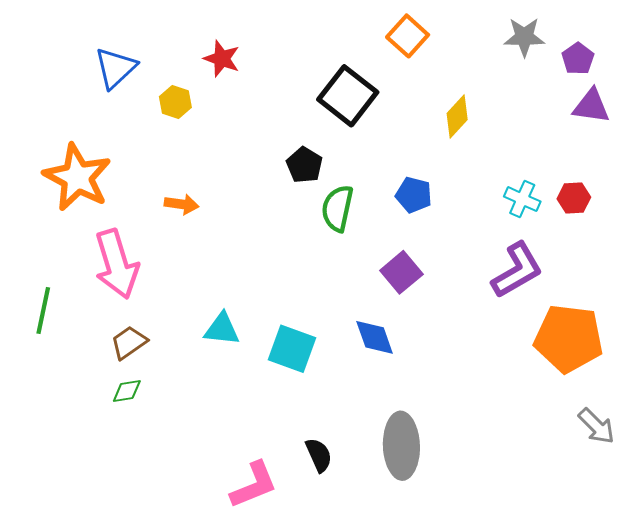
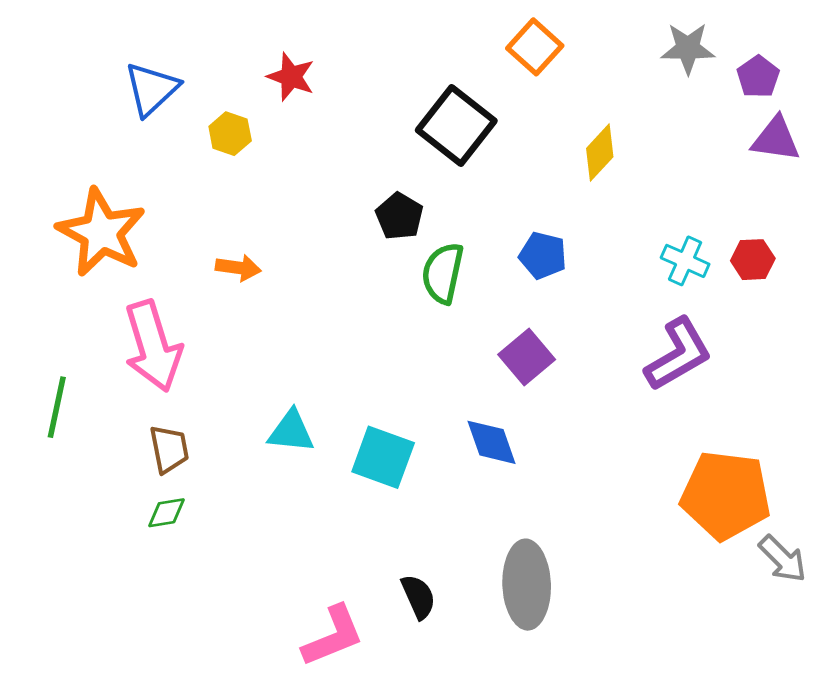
orange pentagon: (569, 338) -> (726, 495), moved
brown trapezoid: (129, 343) -> (169, 449), turned 114

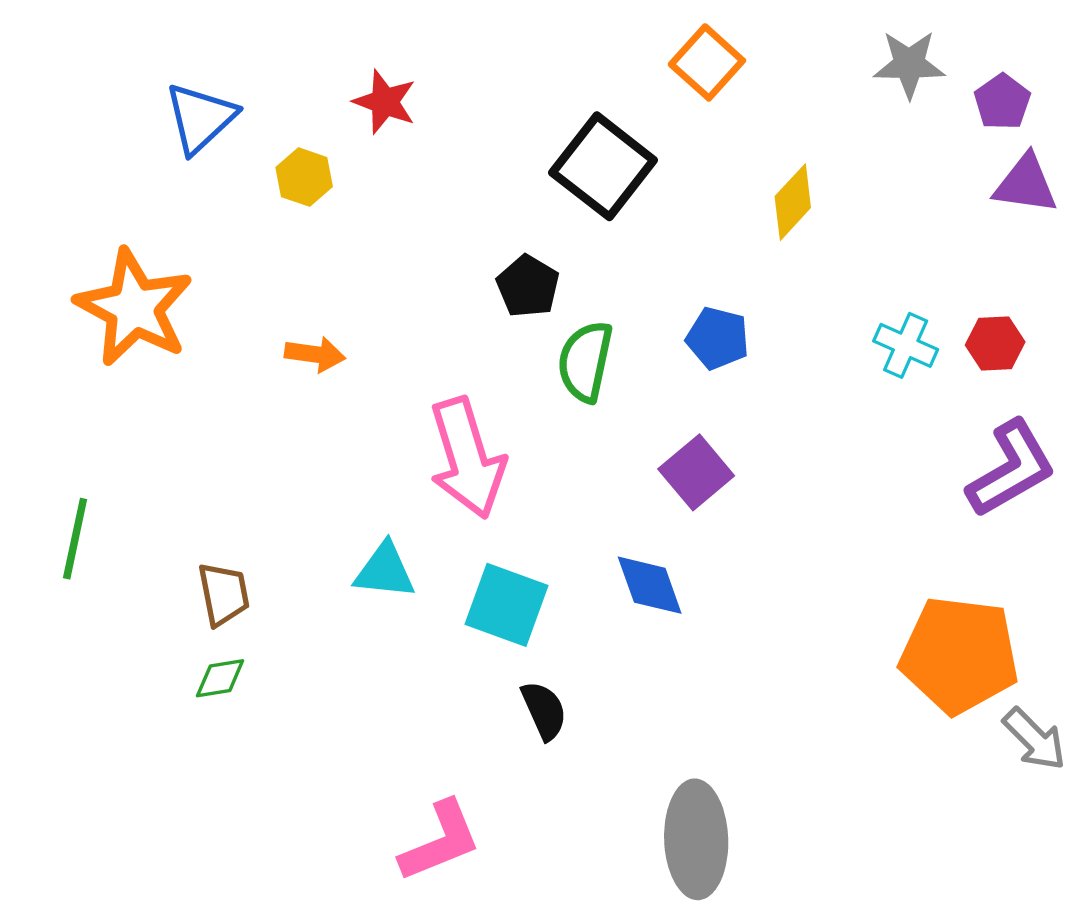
pink arrow: (153, 346) -> (467, 458), moved
purple L-shape: (678, 354) -> (1011, 469), moved
gray ellipse: (527, 585) -> (696, 839), moved
black semicircle: (418, 597) -> (544, 710), moved

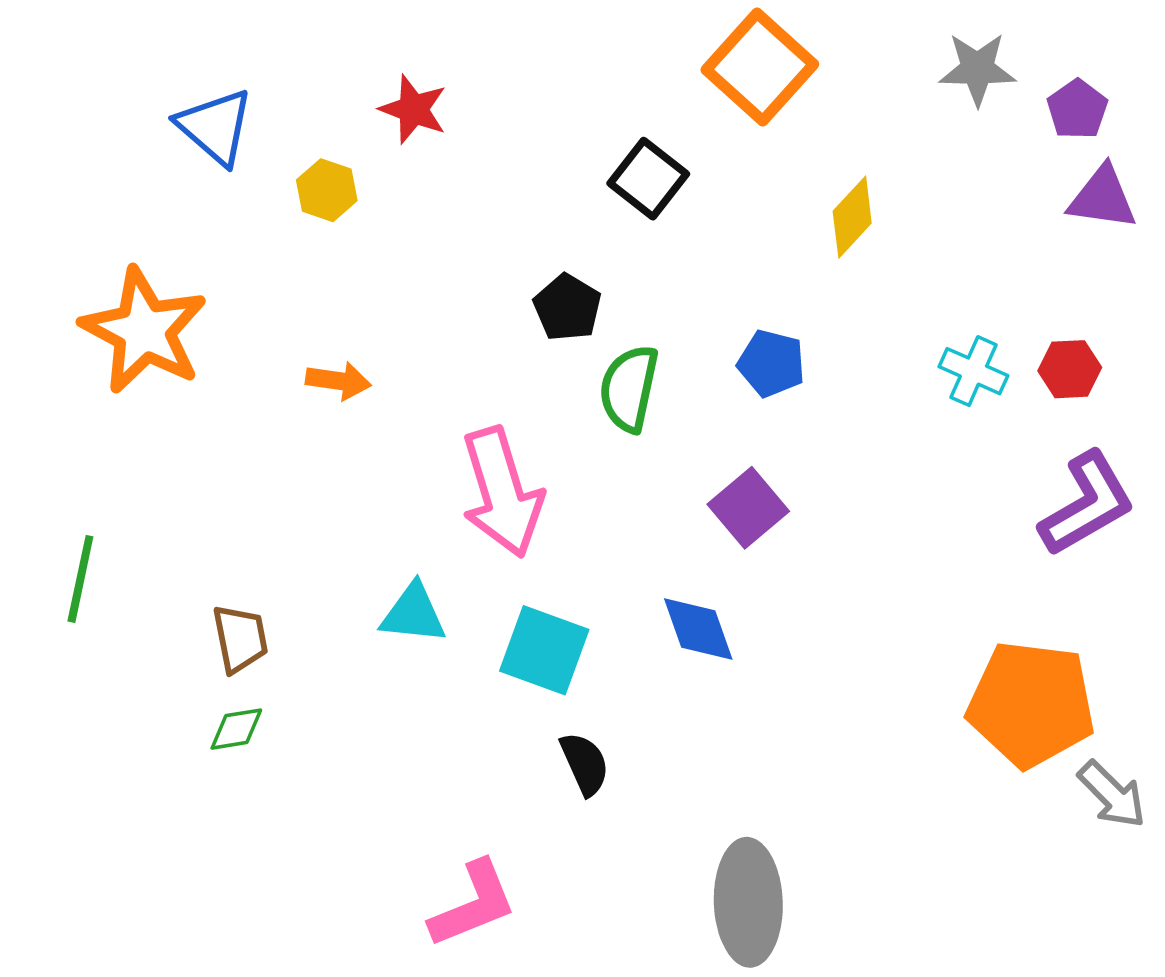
orange square: (707, 62) -> (760, 67), size x1.4
blue triangle: (200, 118) -> (215, 127), turned -36
black square: (603, 166) -> (648, 179), size x0.7

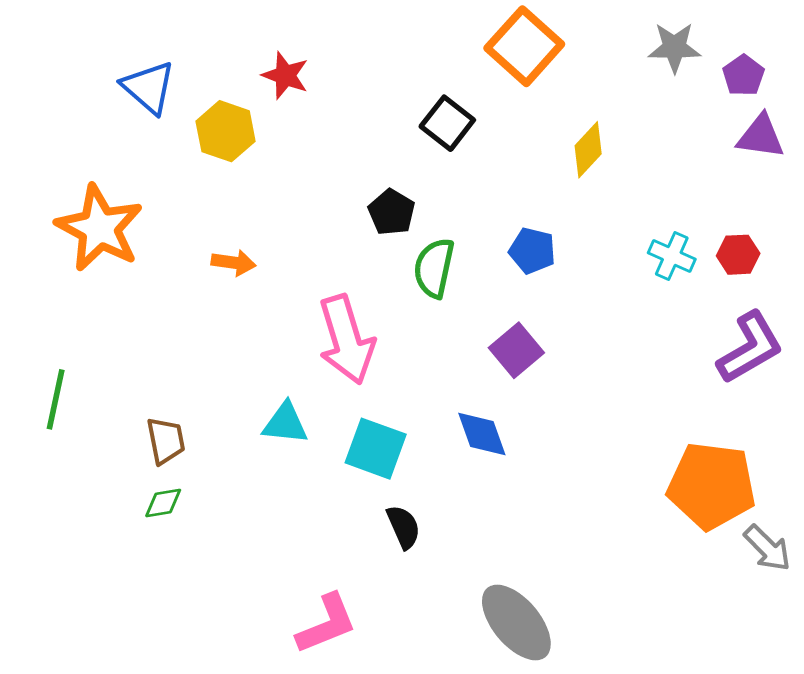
yellow hexagon: (327, 190) -> (226, 131), size x1.4
gray ellipse: (748, 902) -> (516, 622), turned -38

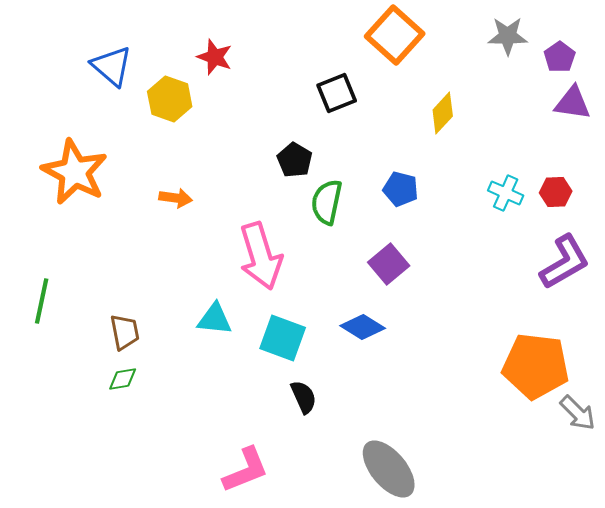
black square: (447, 123) -> (337, 93), turned 30
blue diamond: (482, 434) -> (363, 327), turned -39

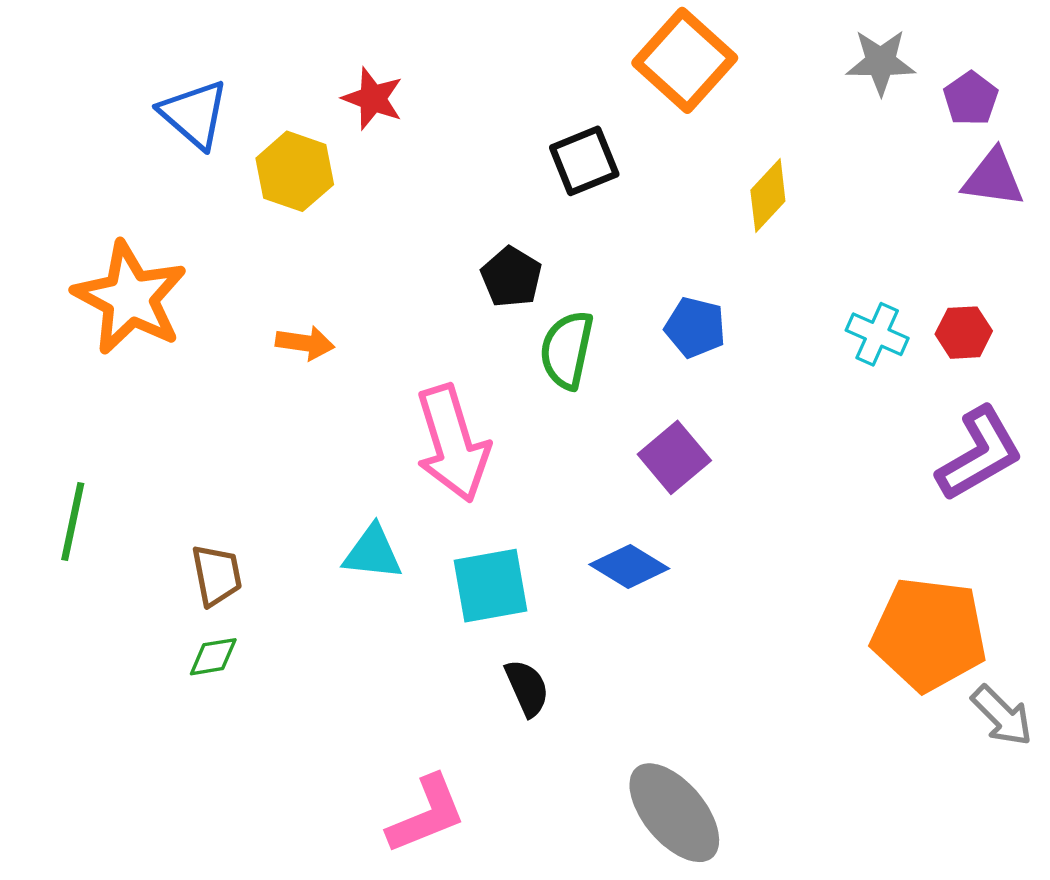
cyan square: (283, 338) -> (491, 586), turned -30

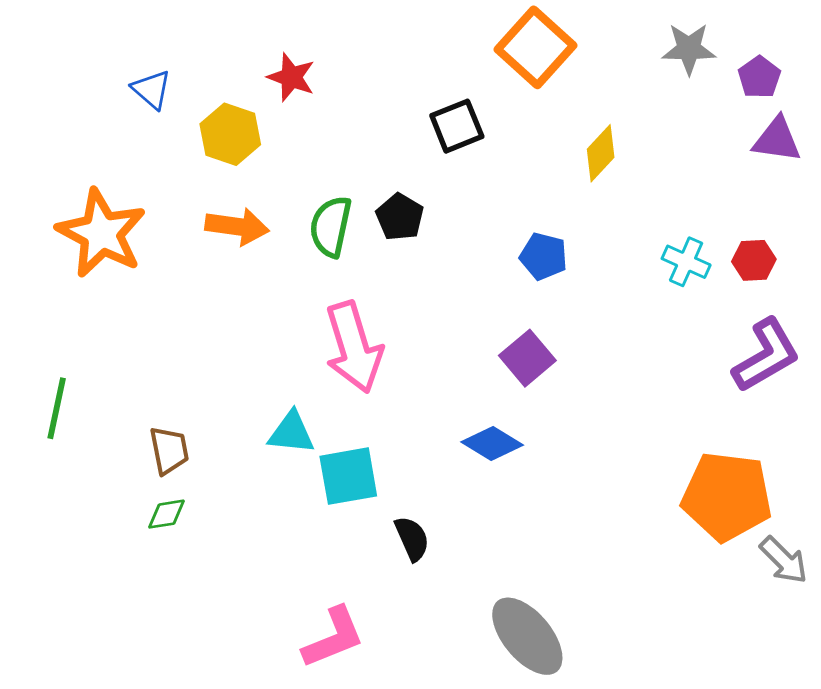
blue triangle: (194, 114) -> (152, 89), size x0.7
orange arrow: (305, 343) -> (237, 226), moved, size x1.4
green semicircle: (567, 350) -> (331, 226), moved
cyan square: (491, 586) -> (348, 476), moved

